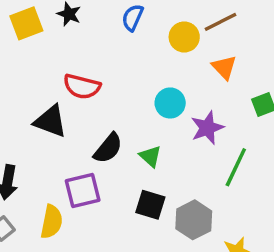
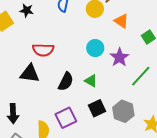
green line: (236, 167) -> (141, 76), turned 30
purple square: (83, 190) -> (66, 118), moved
black square: (150, 205) -> (97, 108), turned -30

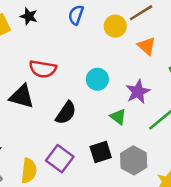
cyan circle: (95, 48) -> (97, 79), moved
green triangle: (91, 81) -> (118, 117), moved
purple square: (66, 118) -> (60, 159), turned -35

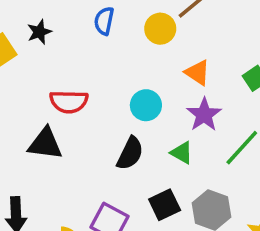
black star: (29, 16) -> (39, 32), turned -30
orange triangle: (147, 46) -> (197, 73), moved
black semicircle: (66, 113) -> (130, 153), moved

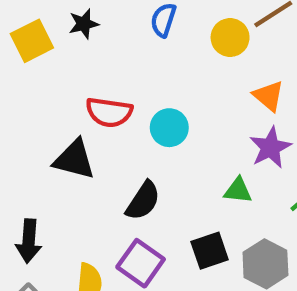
cyan circle: (146, 105) -> (169, 128), moved
black semicircle: (130, 153) -> (143, 201), moved
green triangle: (182, 153) -> (238, 190), turned -30

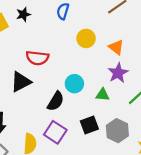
yellow circle: (230, 38) -> (86, 38), moved
cyan circle: (169, 128) -> (74, 84), moved
black triangle: (74, 159) -> (21, 82), turned -40

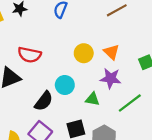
yellow circle: (86, 38) -> (84, 53), moved
purple star: (118, 73) -> (111, 78), turned 30

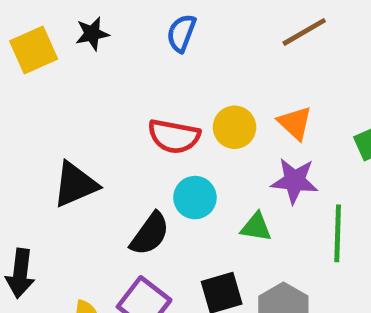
red semicircle: (29, 55) -> (174, 136), moved
green line: (130, 103) -> (338, 233), turned -50

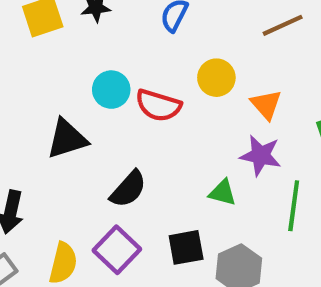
yellow circle: (235, 127) -> (216, 78), moved
cyan circle: (195, 198) -> (111, 90), moved

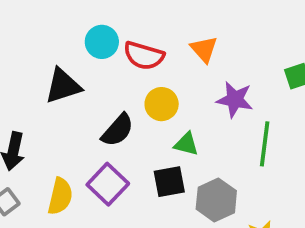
yellow circle: (216, 78) -> (162, 104), moved
orange triangle: (266, 105) -> (204, 49), moved
green triangle: (222, 193) -> (186, 144), moved

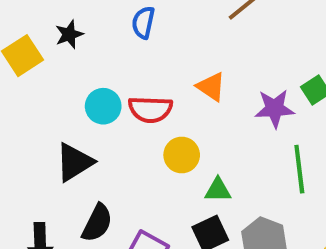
purple star: (235, 99) -> (275, 109), moved
black semicircle: (118, 130) -> (97, 223), moved

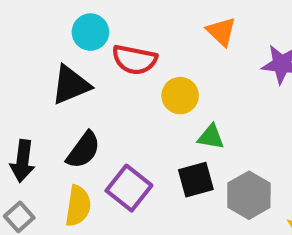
cyan circle: (103, 106) -> (90, 32), moved
red semicircle: (150, 109) -> (134, 60), moved

